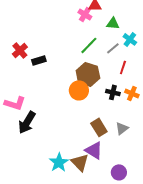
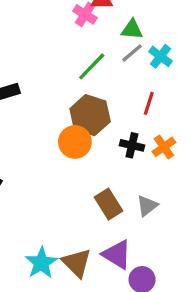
gray line: (113, 48) -> (132, 53), moved
orange cross: (132, 93) -> (164, 147), turned 32
purple triangle: (94, 150) -> (117, 254), moved

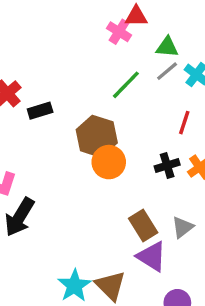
brown hexagon: (90, 115) -> (97, 136), moved
black cross: (132, 145) -> (167, 165), turned -30
purple triangle: (117, 254) -> (152, 256), moved

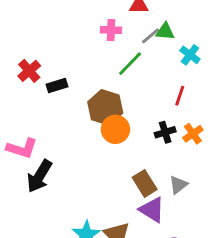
pink cross: (119, 32) -> (111, 30), moved, turned -30
gray line: (167, 71) -> (151, 36), moved

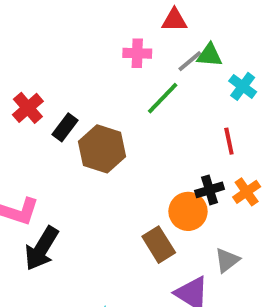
black rectangle: (57, 85) -> (65, 127), turned -36
red line: (180, 96) -> (229, 141), turned -30
brown hexagon: (105, 107) -> (102, 149), moved
orange circle: (115, 129) -> (188, 211), moved
brown rectangle: (145, 183) -> (159, 245), moved

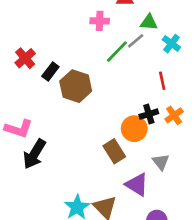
gray line: (190, 61) -> (136, 41), moved
gray triangle: (227, 260) -> (161, 162), turned -30

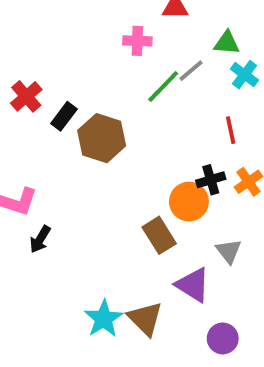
green triangle: (149, 22) -> (227, 43), moved
black arrow: (34, 154) -> (40, 239), size x0.6

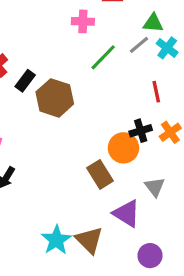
gray line: (191, 71) -> (139, 45), moved

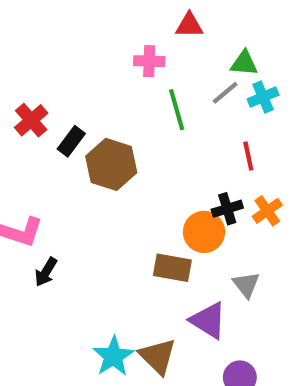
cyan cross: (167, 48) -> (263, 97), turned 30
green line: (103, 57) -> (177, 110), turned -60
brown rectangle: (100, 174) -> (172, 268), turned -48

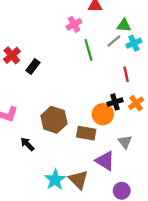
pink cross: (149, 61) -> (74, 24), turned -32
brown hexagon: (111, 164) -> (54, 120), moved
black arrow: (46, 272) -> (27, 144), moved, turned 104

